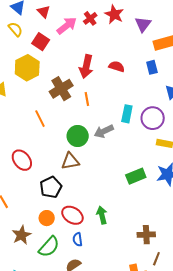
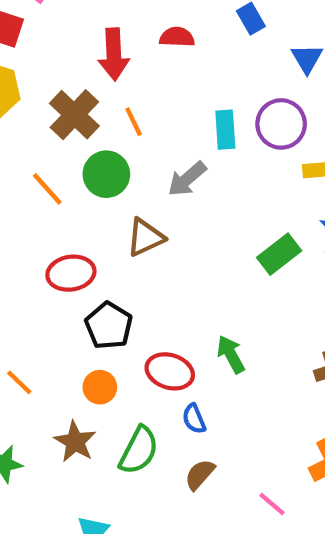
green circle: (78, 136) -> (106, 174), moved
red ellipse: (22, 160) -> (71, 273), moved, turned -45
brown triangle: (70, 161) -> (145, 237), moved
orange circle: (47, 218) -> (100, 387), moved

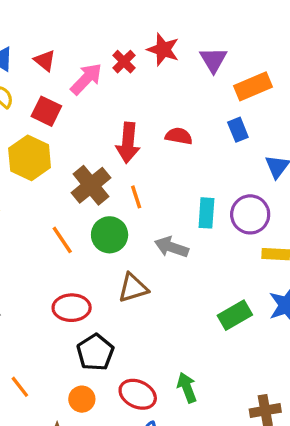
gray arrow: (187, 179) -> (171, 247), turned 52

